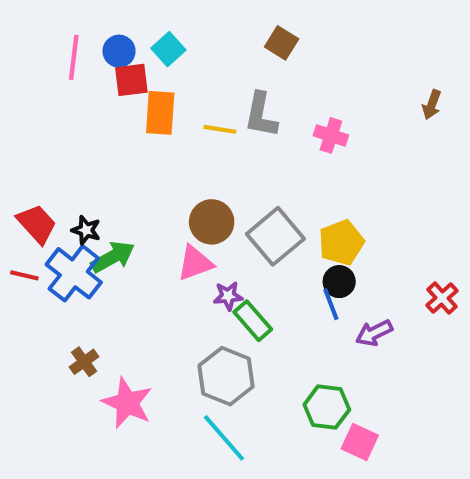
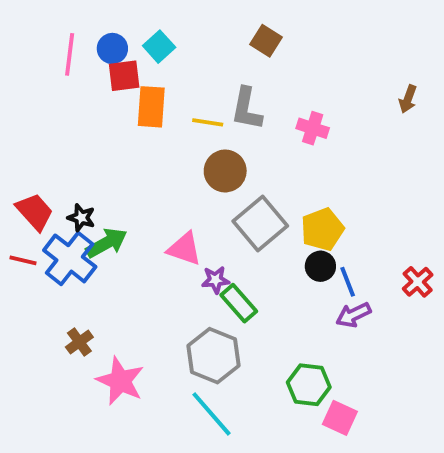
brown circle: (212, 222) -> (225, 171), moved
pink triangle: (195, 263) -> (184, 249), turned 39
blue line: (331, 304) -> (348, 282), moved

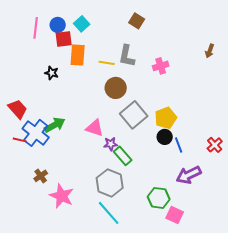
pink cross: (313, 128) -> (161, 66), turned -35
black star: (81, 218) -> (52, 73), moved
red line: (23, 260) -> (20, 140), moved
purple arrow: (353, 315) -> (189, 175), moved, size x1.4

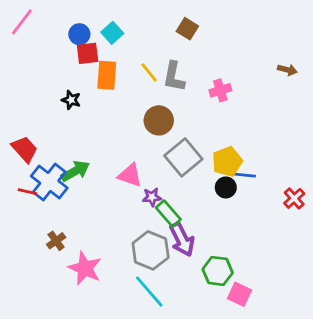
pink line: (36, 28) -> (22, 22), moved, turned 30
brown arrow: (210, 51) -> (287, 70), turned -96
yellow line: (107, 63) -> (149, 73), moved, turned 42
blue line: (179, 145) -> (245, 175), moved, turned -63
purple arrow: (189, 175) -> (182, 239), moved, turned -90

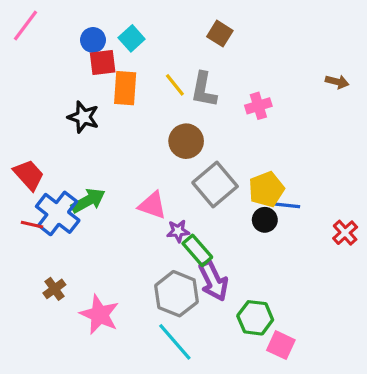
black star: (71, 100) -> (83, 117), size x1.4
brown cross: (56, 241) -> (54, 289), moved

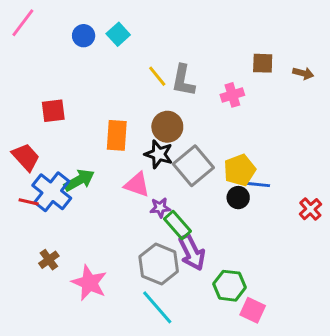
brown square: (220, 34) -> (263, 63), moved, turned -30
red square: (103, 62) -> (53, 111), moved
orange rectangle: (125, 88) -> (117, 135), moved
black star: (83, 117) -> (159, 154), moved

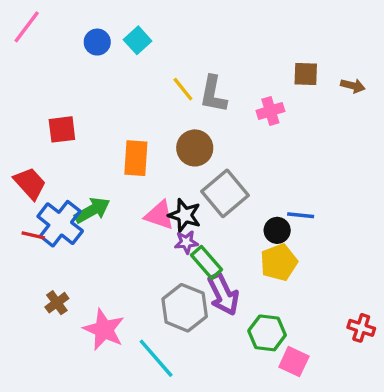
black star: (159, 154) -> (185, 215), moved
yellow pentagon: (240, 170) -> (279, 262), moved
red cross: (310, 209) -> (361, 328), moved, turned -30
cyan line: (157, 307) -> (156, 358), moved

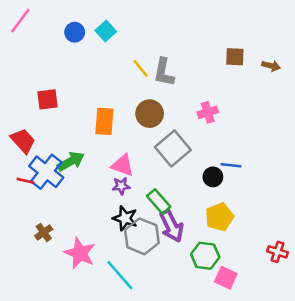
pink cross: (270, 111) -> (208, 112), moved
black star: (185, 215) -> (125, 218), moved
purple star: (186, 242) -> (121, 186), moved
yellow pentagon: (279, 262) -> (219, 217), moved

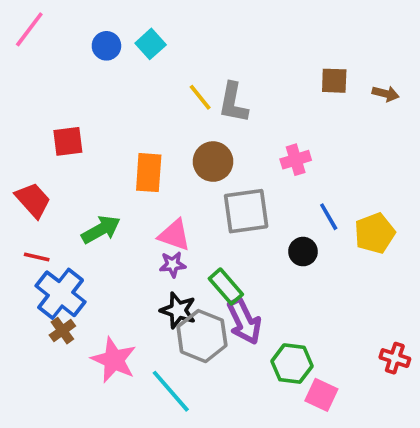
gray square: (173, 148) -> (246, 211), turned 32
blue line: (231, 165) -> (329, 217), moved, turned 54
blue cross: (46, 172) -> (61, 294), moved
yellow pentagon: (219, 217) -> (375, 233), moved

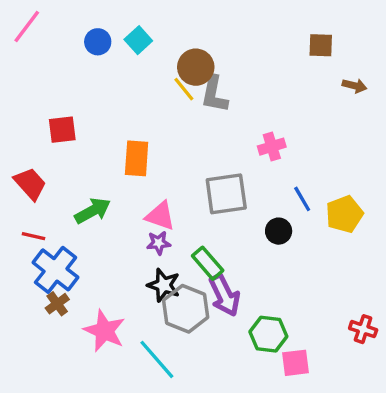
brown square: (334, 81) -> (321, 45), moved
brown circle: (213, 162) -> (196, 67), moved
pink square: (321, 395) -> (295, 363), turned -32

